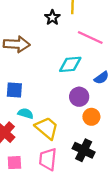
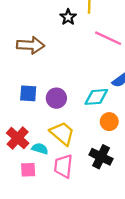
cyan diamond: (70, 64) -> (96, 97), moved
purple circle: (79, 97) -> (56, 98), moved
cyan semicircle: (26, 113) -> (40, 149), moved

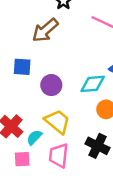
brown arrow: (31, 45) -> (45, 30), moved, turned 136
blue square: (28, 93) -> (22, 67), moved
cyan semicircle: (40, 149) -> (34, 137), turned -63

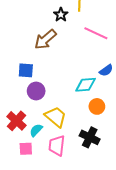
purple circle: (51, 85) -> (36, 91), moved

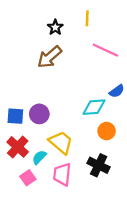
black star: (61, 15) -> (55, 27), moved
blue square: (26, 70) -> (15, 116), moved
pink square: (26, 149) -> (28, 178), turned -32

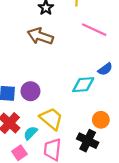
brown arrow: (50, 57) -> (40, 36), turned 60
orange circle: (107, 131) -> (101, 120), moved

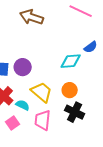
orange circle: (101, 120) -> (70, 90), moved
cyan semicircle: (30, 133) -> (23, 105), turned 72

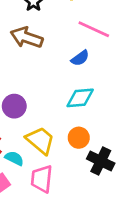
blue semicircle: (91, 47) -> (80, 58), moved
black cross: (75, 112) -> (101, 161), moved

